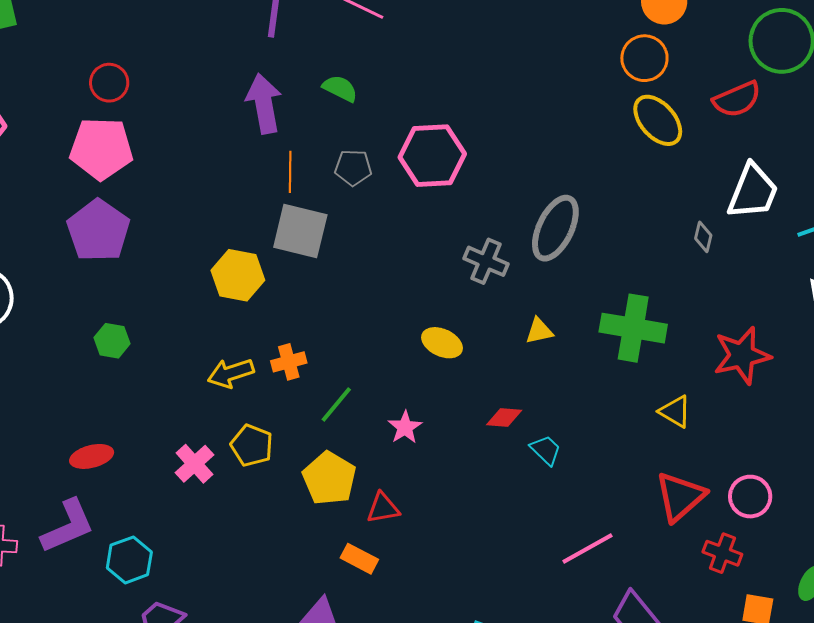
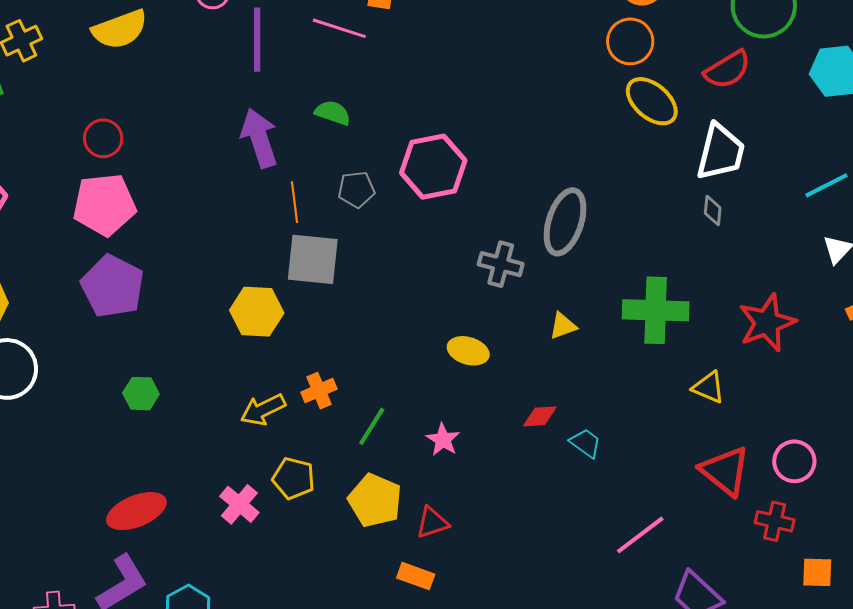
white trapezoid: (753, 192) -> (721, 152), moved
red ellipse: (92, 456) -> (136, 511), size x1.4
red triangle: (680, 497) -> (725, 471), turned -32

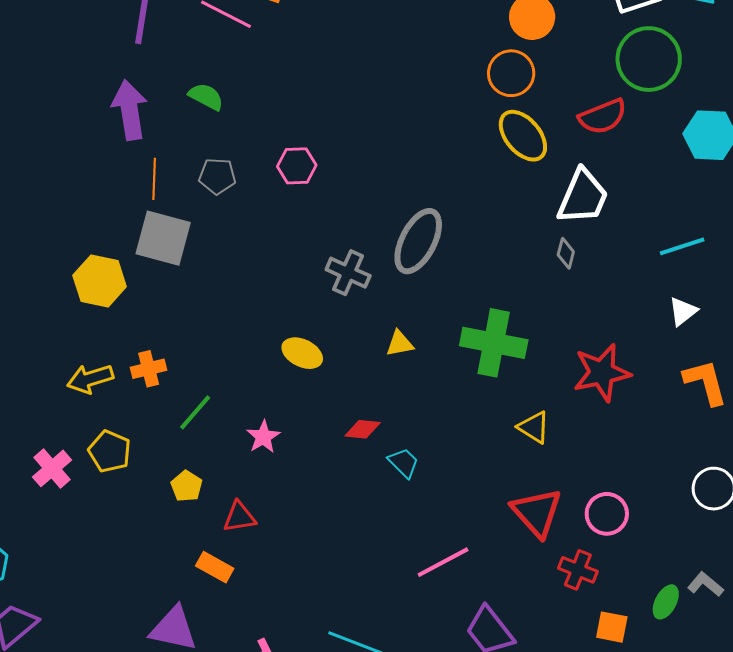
pink hexagon: (433, 167) -> (297, 166), size x0.6
yellow pentagon: (375, 500) -> (187, 486), size x0.6

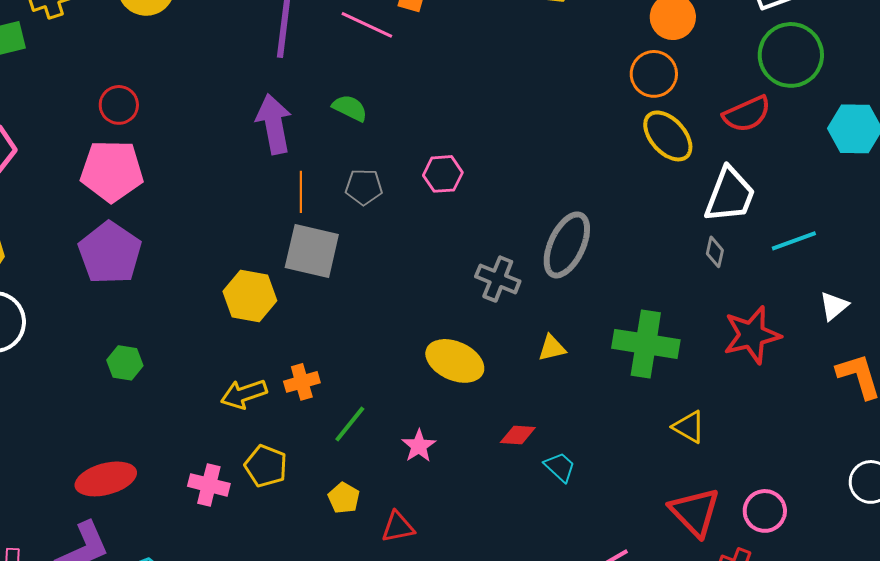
cyan line: (682, 246) -> (794, 241), moved
yellow ellipse: (302, 353) -> (455, 361), size x1.4
red star: (602, 373) -> (752, 335), moved
pink cross: (52, 468) -> (209, 485), turned -33

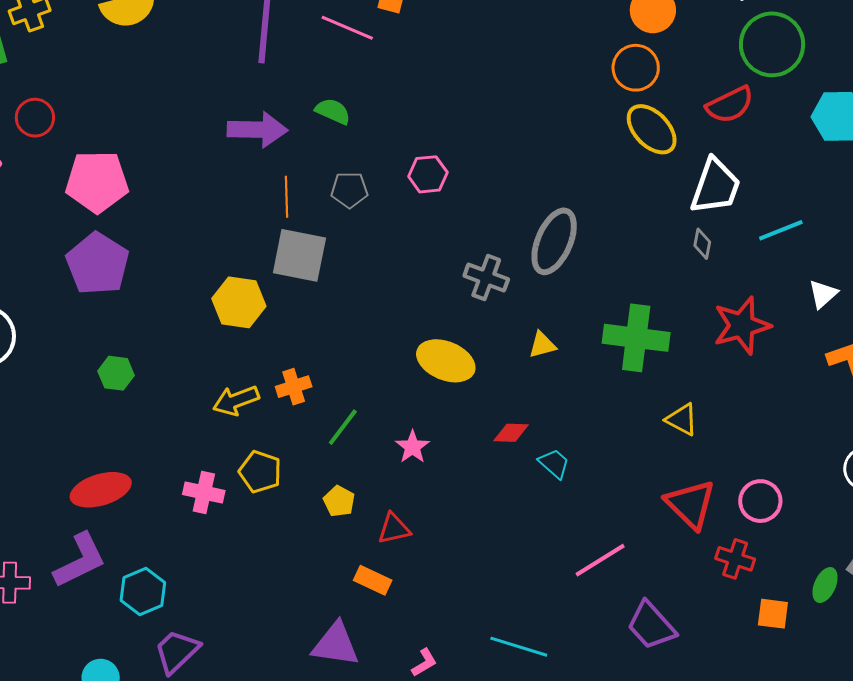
red circle: (119, 105) -> (35, 118), moved
purple arrow: (274, 124) -> (257, 130), turned 104

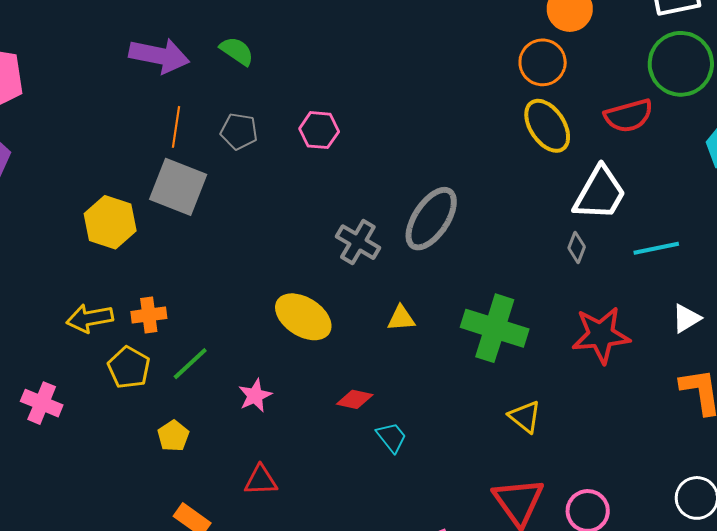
yellow pentagon: (260, 472) -> (129, 368), moved
red triangle: (394, 529) -> (261, 480), moved

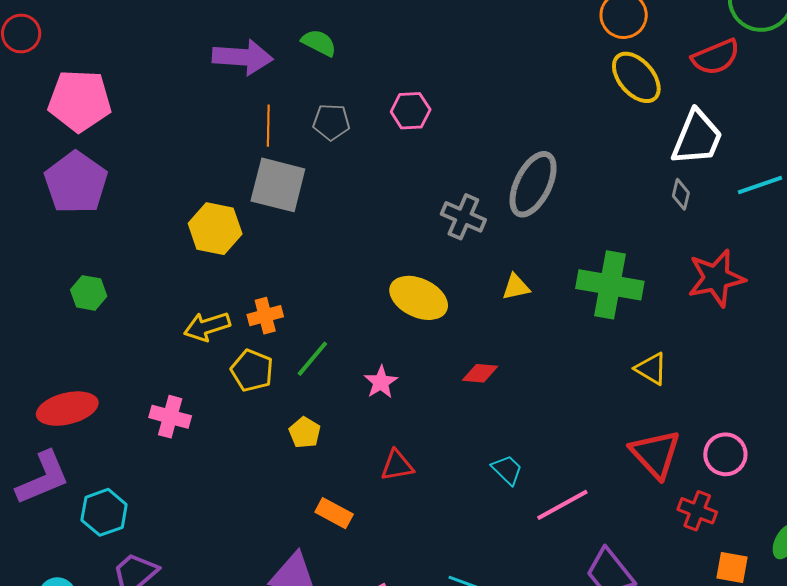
cyan trapezoid: (391, 437) -> (507, 470), moved

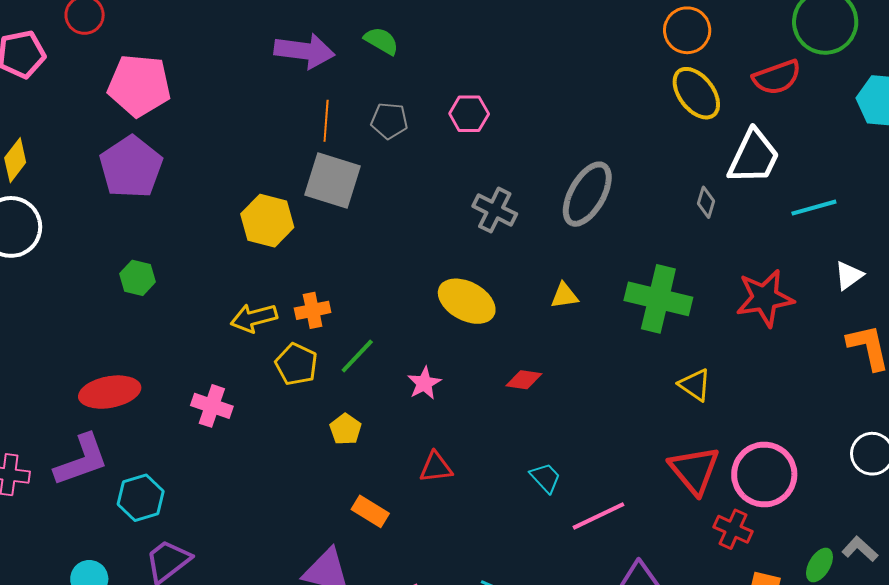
gray diamond: (681, 194) -> (706, 202), moved
gray cross: (463, 217) -> (495, 210), moved
pink circle: (725, 454) -> (764, 474), size x1.5

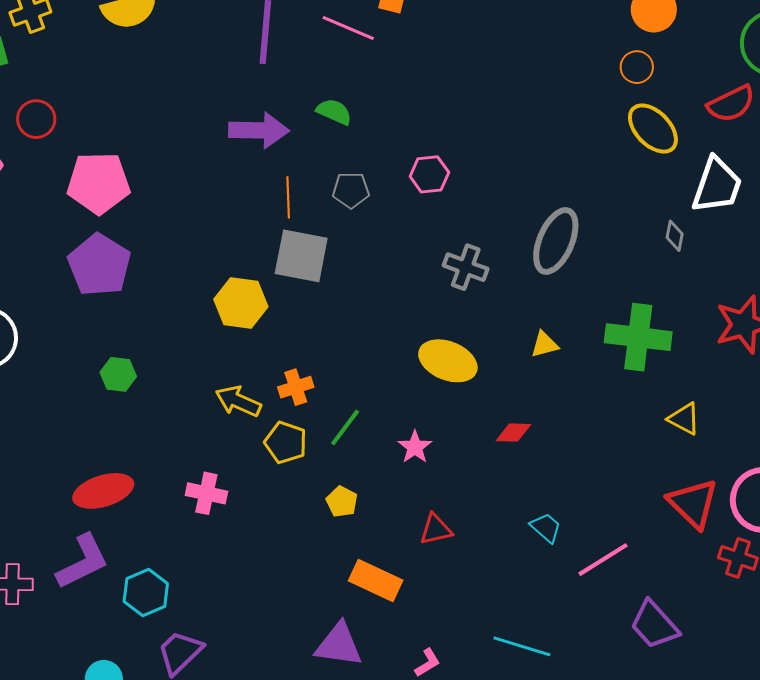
orange circle: (687, 30) -> (637, 67), size x0.7
yellow arrow: (254, 318) -> (238, 401), turned 45
orange rectangle: (370, 511) -> (376, 580), size x1.4

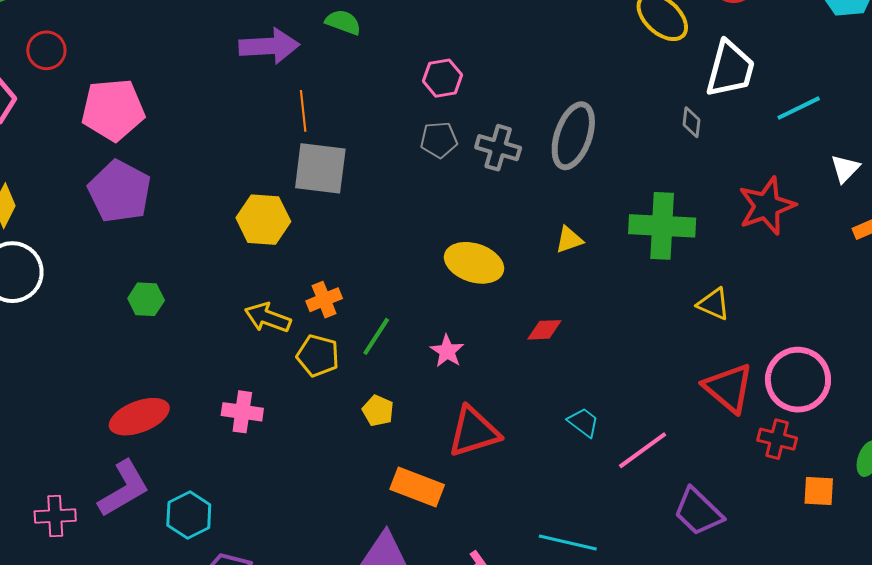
gray pentagon: (351, 190) -> (439, 140), moved
gray cross: (466, 267) -> (498, 148), moved
red triangle: (436, 529) -> (474, 432), size x1.6

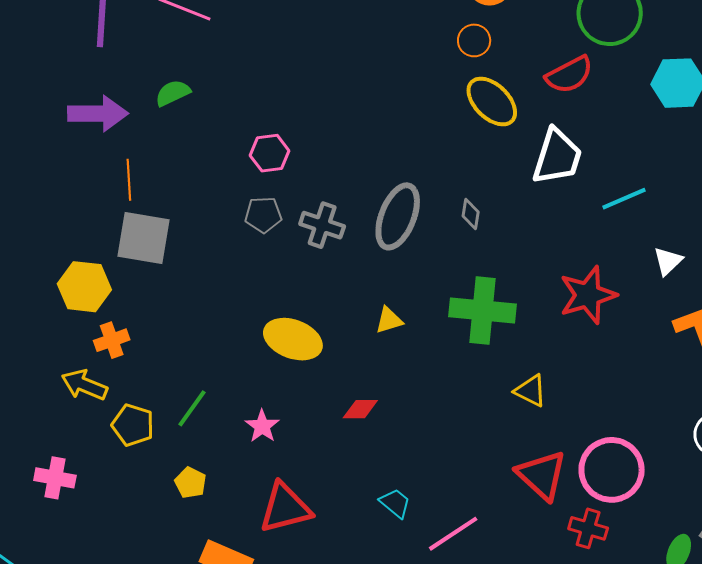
green semicircle: (343, 22) -> (173, 93), turned -48
gray diamond: (692, 122) -> (471, 214), moved
orange cross: (324, 300) -> (112, 340), moved

